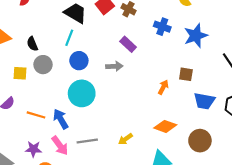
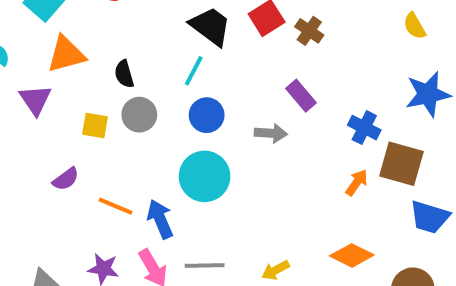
blue cross: (162, 27) -> (364, 128), moved
brown square: (186, 74) -> (401, 164), size x1.6

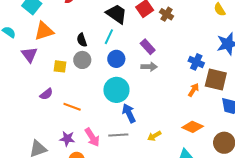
black semicircle: (124, 74) -> (82, 40), moved
purple rectangle: (301, 96) -> (148, 47), moved
blue arrow: (160, 219) -> (129, 113), moved

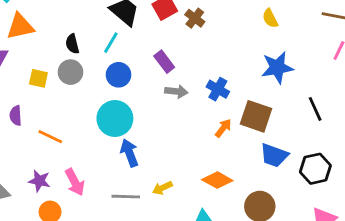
blue cross: (196, 62) -> (218, 89), moved
gray arrow: (149, 67) -> (176, 91), moved
purple semicircle: (46, 94) -> (16, 116), turned 120
gray line: (118, 135) -> (126, 197), moved

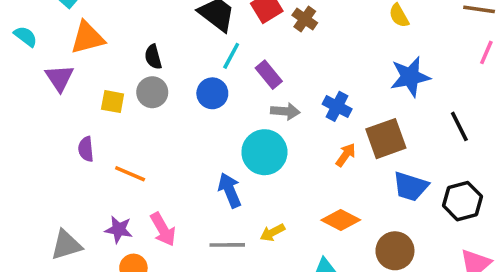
cyan line: (111, 43) -> (231, 56), moved
brown square: (256, 116) -> (386, 139), turned -36
cyan circle: (115, 118) -> (264, 152), moved

